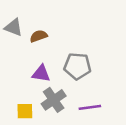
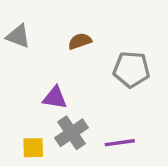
brown semicircle: (39, 36) -> (80, 41), moved
gray pentagon: (77, 66) -> (131, 69), moved

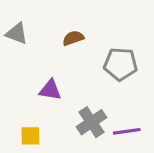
gray cross: (72, 133) -> (92, 122), moved
purple line: (120, 143) -> (127, 131), moved

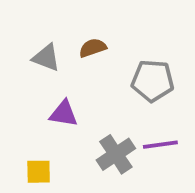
gray triangle: (17, 34) -> (46, 58), moved
purple line: (127, 131) -> (160, 145), moved

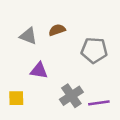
purple line: (160, 145) -> (99, 103), moved
yellow square: (39, 172) -> (16, 98), moved

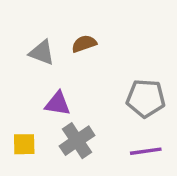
gray pentagon: (94, 50) -> (146, 98), moved
gray cross: (71, 96) -> (77, 141), moved

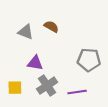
brown semicircle: (84, 44) -> (51, 27), turned 48
purple line: (146, 151) -> (77, 92), moved

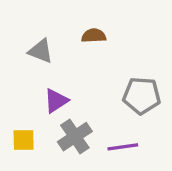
brown semicircle: (51, 27) -> (94, 36), moved, turned -32
purple triangle: (35, 63) -> (56, 101), turned -42

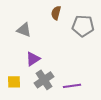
brown semicircle: (94, 36) -> (56, 13), moved, turned -72
gray pentagon: (142, 96) -> (83, 26), moved

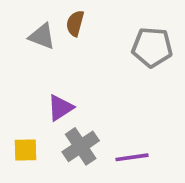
brown semicircle: (56, 13) -> (75, 23), moved
gray triangle: (24, 30) -> (42, 36), moved

